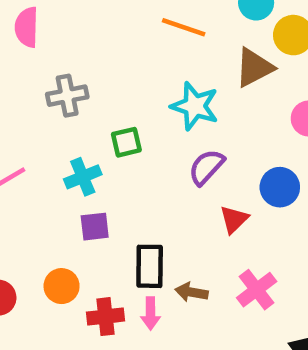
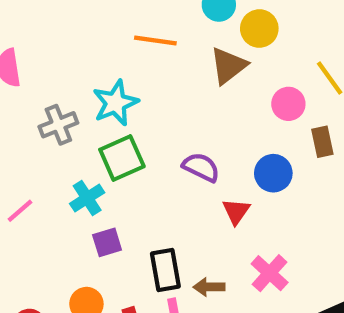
cyan star: (195, 106) -> (115, 103), moved, turned -30
green square: (126, 142) -> (122, 158), size x1.5
purple semicircle: (206, 167) -> (201, 167), turned 84

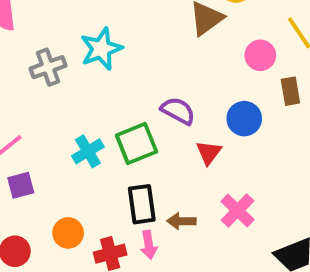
green square: (122, 158) -> (136, 144), moved
cyan cross: (87, 198) -> (88, 151), moved
purple square: (107, 242) -> (21, 185), moved

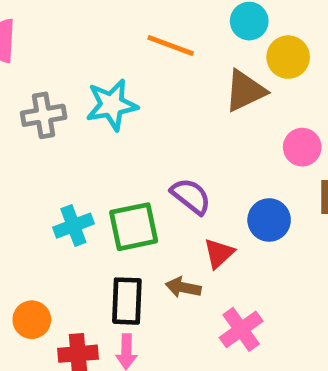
brown arrow: (181, 221) -> (183, 287), moved

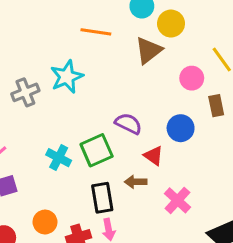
cyan cross: (73, 226) -> (59, 158), turned -30
red triangle: (219, 253) -> (154, 156), turned -30

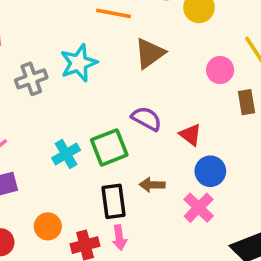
brown triangle: (149, 50) -> (150, 53), moved
blue circle: (181, 128) -> (210, 171), moved
red triangle: (154, 156) -> (190, 135), moved
cyan cross: (59, 158) -> (66, 154), turned 30

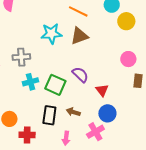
brown triangle: (150, 53) -> (79, 36), moved
gray cross: (31, 79) -> (21, 57), moved
green square: (109, 147) -> (55, 85), turned 30
pink arrow: (119, 238) -> (66, 138), moved

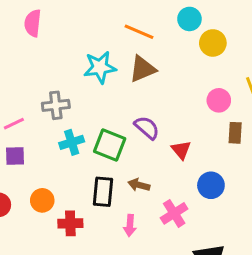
blue circle: (107, 113) -> (211, 185), moved

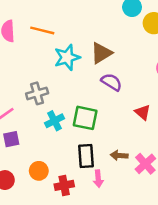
orange line: (139, 32) -> (42, 30), moved
purple semicircle: (147, 128) -> (111, 82), moved
brown arrow: (139, 185) -> (119, 155), moved
pink arrow: (130, 225) -> (98, 179), moved

